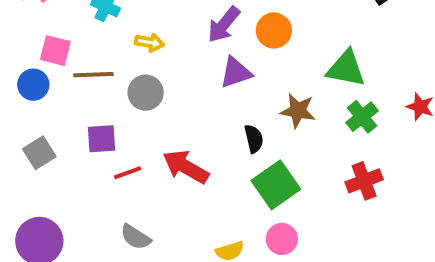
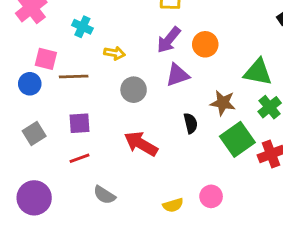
gray circle: (146, 93) -> (134, 90), moved
red line: (128, 173) -> (79, 158), moved
green square: (276, 185) -> (237, 139), moved

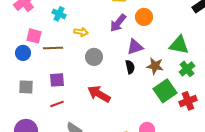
orange circle: (205, 44) -> (144, 17), moved
purple triangle: (177, 75) -> (135, 47), moved
black semicircle: (191, 123) -> (130, 67), moved
gray square: (34, 134) -> (26, 87), turned 35

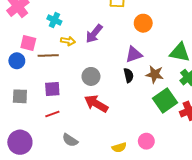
purple arrow: (118, 23) -> (94, 34), moved
yellow arrow: (81, 32) -> (68, 41), moved
gray circle: (94, 57) -> (91, 76), moved

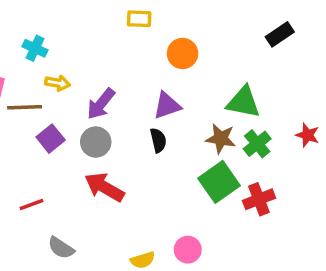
purple arrow: (94, 34) -> (101, 104), moved
brown star: (155, 74) -> (221, 139), moved
purple square: (52, 89) -> (51, 139), moved, turned -35

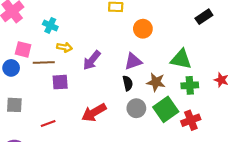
purple square: (51, 139) -> (60, 82), turned 35
brown star: (221, 139) -> (156, 82), moved
gray circle: (96, 142) -> (136, 108), moved
green cross: (257, 144) -> (190, 85), turned 35
red arrow: (104, 187) -> (94, 113), turned -60

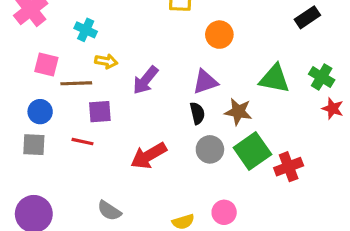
blue circle: (11, 68) -> (40, 112), moved
green cross: (190, 85) -> (322, 77), moved, turned 35
red line: (48, 123) -> (83, 142), moved, turned 32

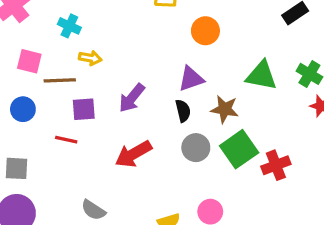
purple arrow: (145, 80) -> (132, 98), moved
gray square: (34, 145) -> (17, 168), moved

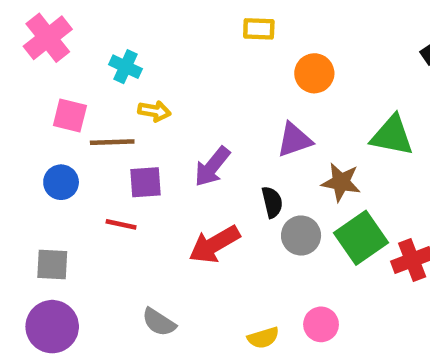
black semicircle: (183, 111) -> (272, 202), moved

